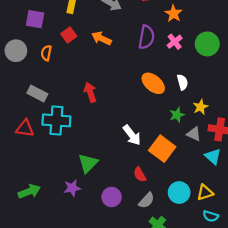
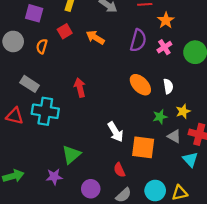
orange square: (162, 149) -> (143, 147), turned -35

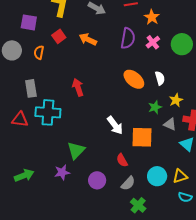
gray rectangle: (30, 84) -> (31, 88), turned 54

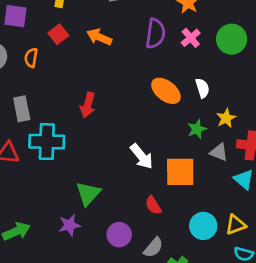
red arrow: (78, 87) -> (88, 105), turned -144
gray semicircle: (128, 183) -> (153, 247), moved

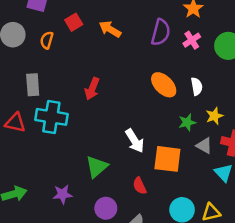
green triangle: (88, 194) -> (97, 167), moved

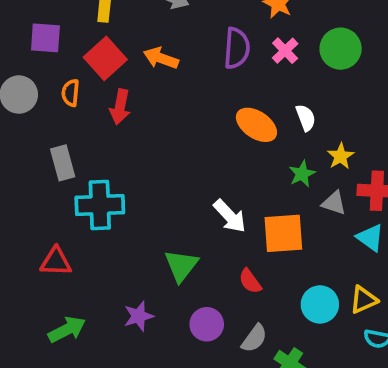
red square: (74, 22) -> (105, 58), size x1.5
red arrow: (92, 89) -> (120, 107), moved
red triangle: (15, 123) -> (56, 262), moved

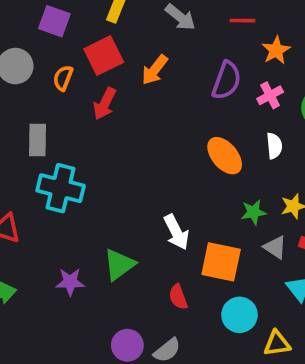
orange arrow: (161, 58) -> (155, 70), turned -88
white semicircle: (306, 118) -> (274, 146), moved
cyan circle: (320, 304) -> (240, 315), moved
purple star: (139, 316) -> (70, 282), moved
purple circle: (207, 324) -> (127, 345), moved

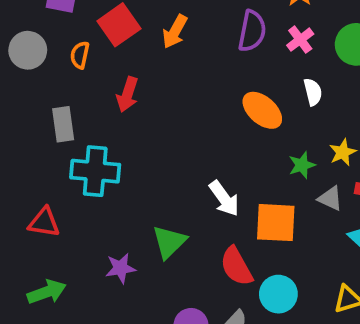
red arrow: (105, 104) -> (127, 94), moved
red semicircle: (178, 297) -> (236, 266), size x1.5
cyan circle: (240, 315) -> (278, 294), moved

